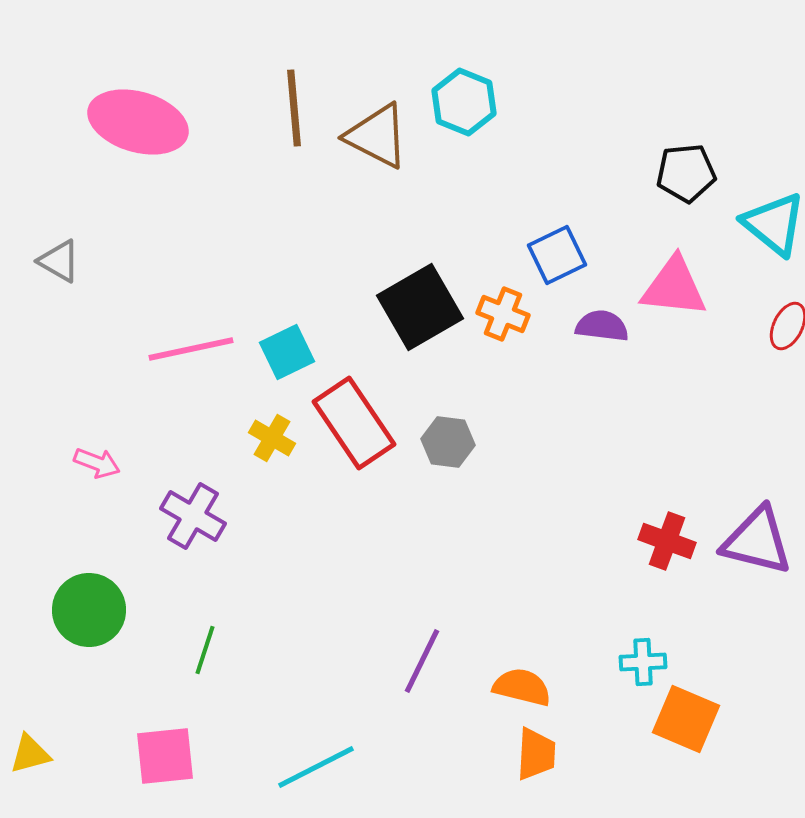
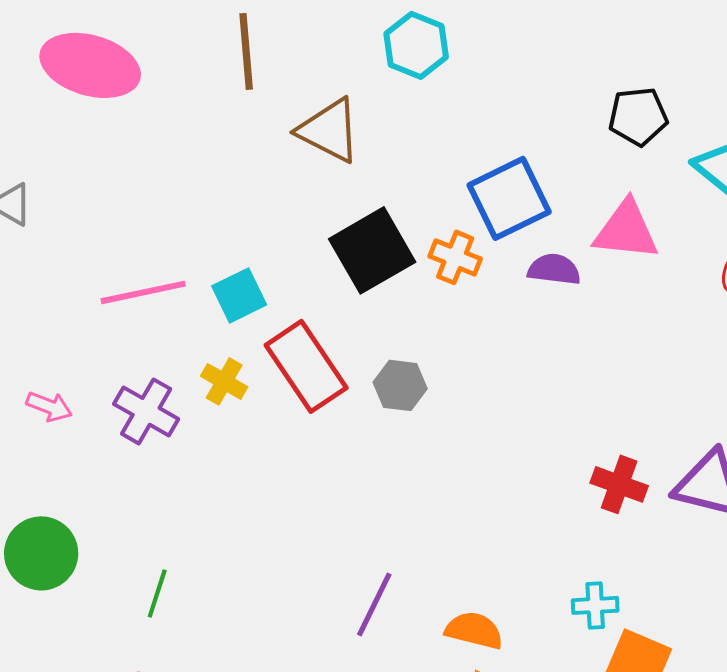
brown triangle: (377, 136) -> (329, 130), moved
blue square: (557, 255) -> (509, 198), size x1.4
purple cross: (193, 516) -> (146, 411), moved

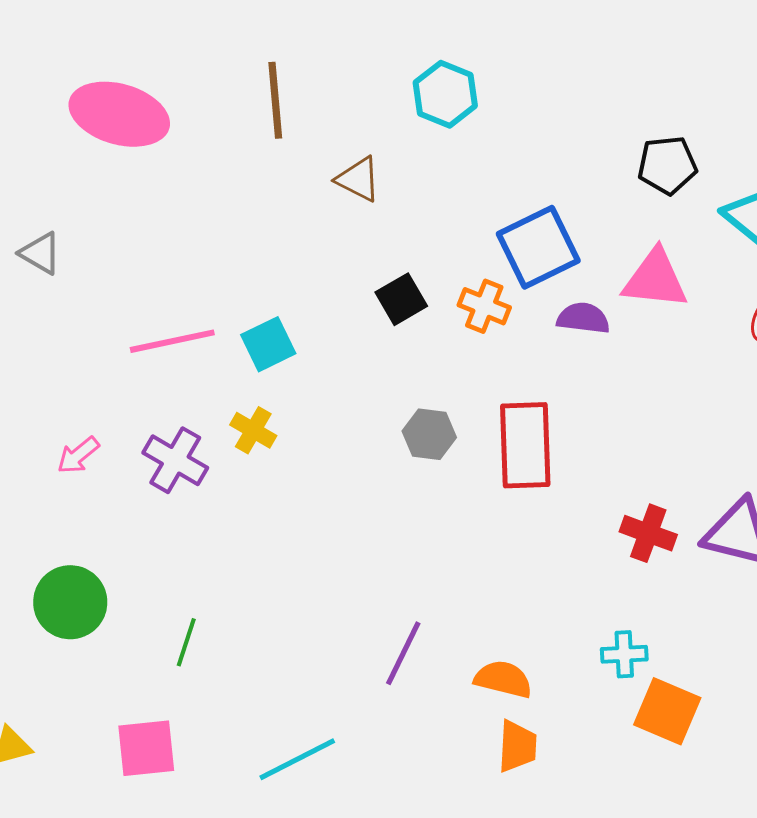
brown triangle: (329, 130) -> (358, 179), size x0.7
black square: (372, 250) -> (401, 299), size x0.6
red rectangle: (306, 366) -> (525, 445), moved, turned 32
pink arrow: (49, 406) -> (78, 455), turned 120

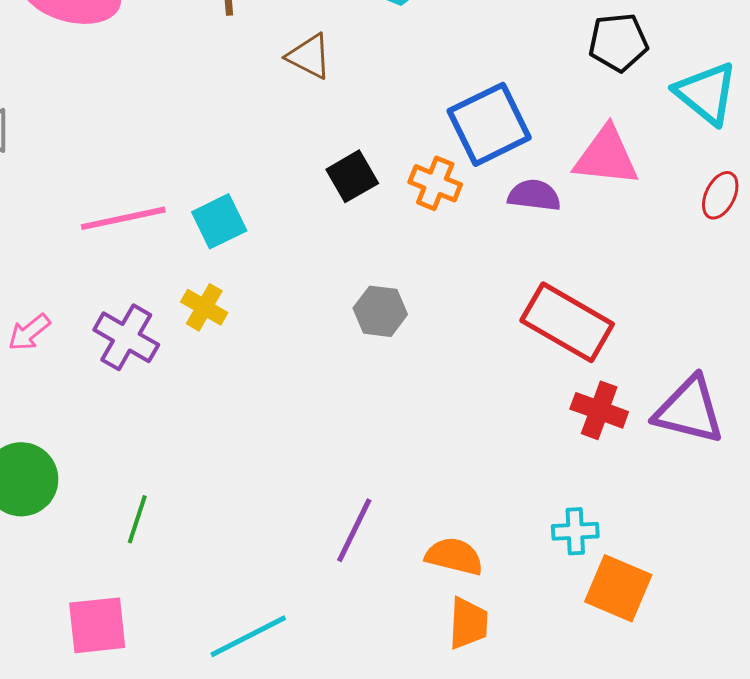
red rectangle: (525, 445) -> (567, 322), moved, turned -58

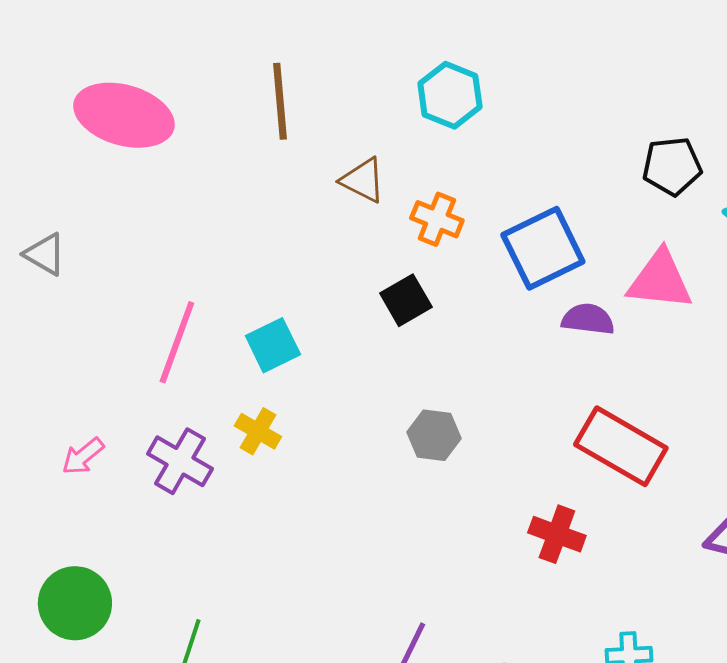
orange cross: (435, 183) -> (437, 219), moved
pink line: (123, 218) -> (177, 342), turned -58
red cross: (599, 410) -> (557, 534), moved

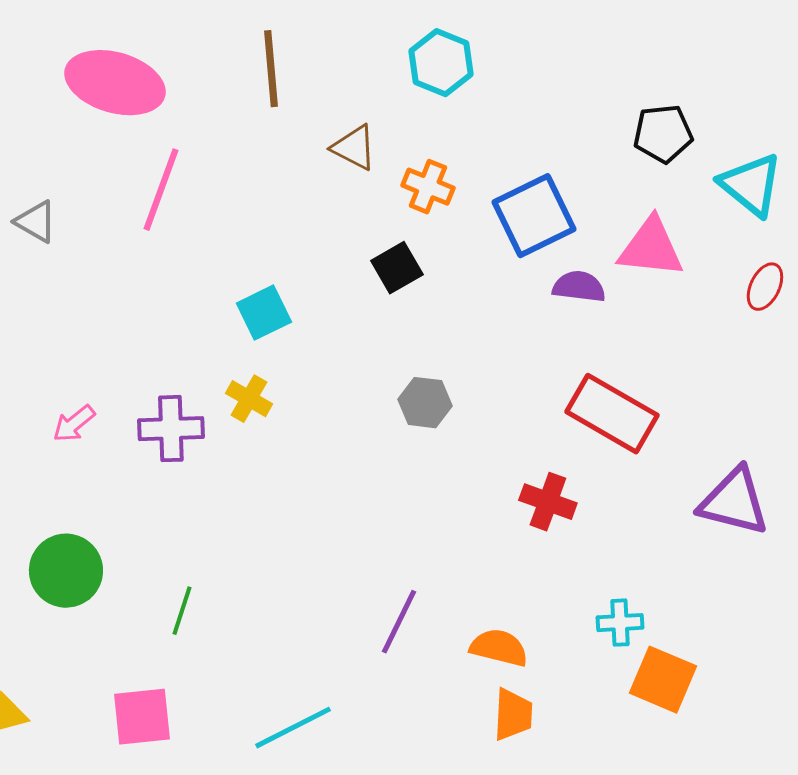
pink line: (177, 342) -> (161, 190), moved
purple cross: (180, 461) -> (171, 429), turned -32

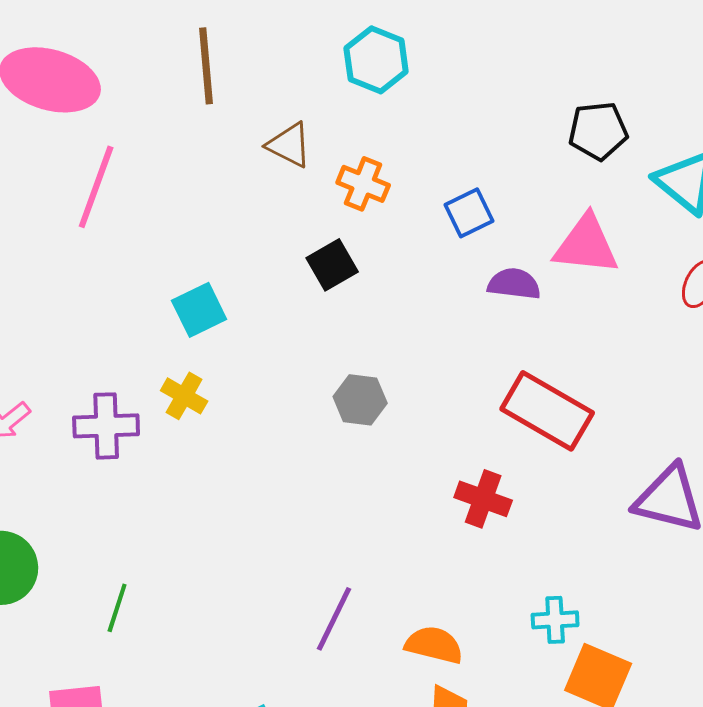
blue square: (534, 216) -> (469, 213), size x0.6

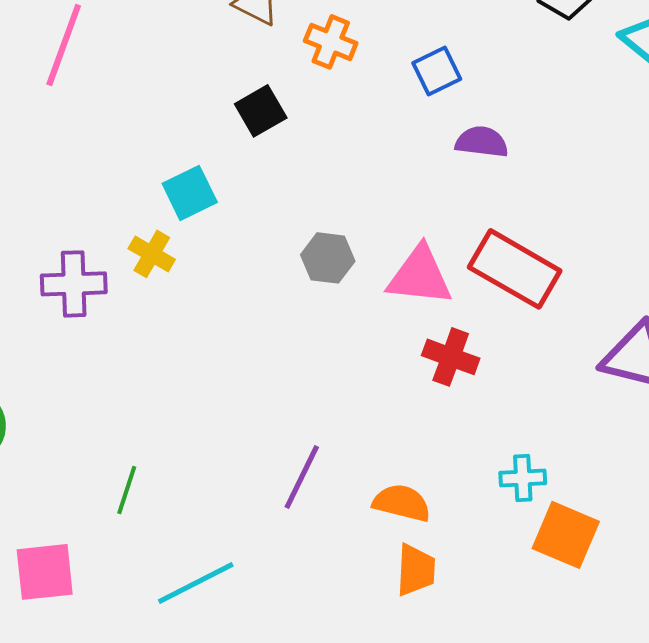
pink triangle: (586, 245) -> (420, 276), moved
black square: (332, 265) -> (261, 111), moved
cyan square: (199, 310) -> (190, 193), moved
green line: (117, 608) -> (127, 490), moved

